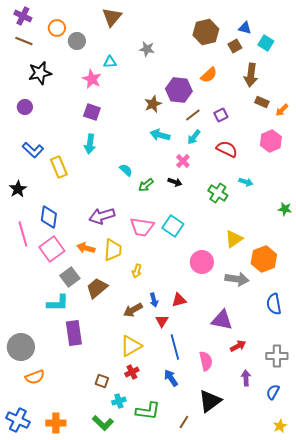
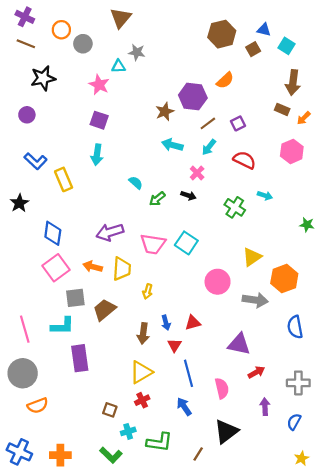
gray star: (147, 49) -> (137, 52), moved
brown arrow: (251, 75) -> (293, 83), moved
pink line: (23, 234) -> (25, 329), moved
gray square: (70, 277) -> (75, 298), turned 30
brown arrow: (133, 310) -> (143, 333), turned -54

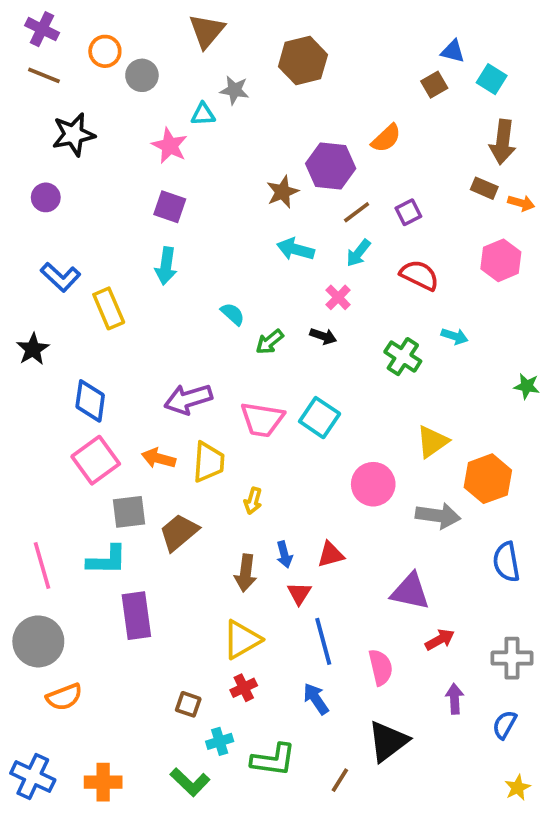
brown hexagon: (222, 34) -> (303, 61), moved
orange arrow: (304, 118) -> (521, 203), turned -120

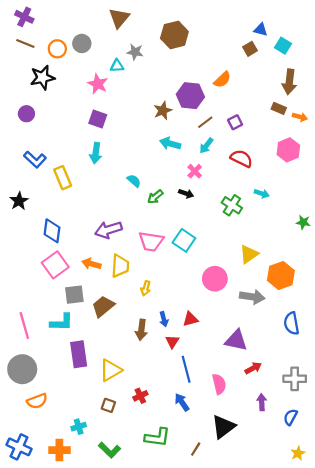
orange circle: (105, 51) -> (57, 49), moved
yellow triangle: (242, 640) -> (111, 370), moved
cyan cross: (220, 741) -> (79, 427), moved

